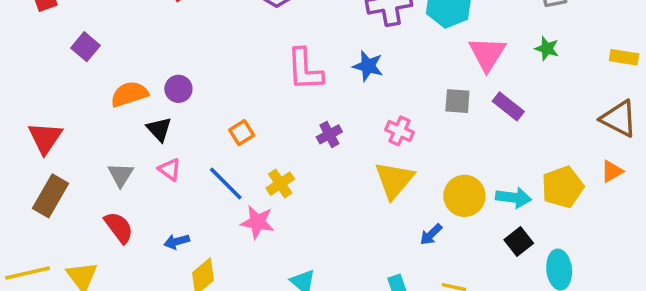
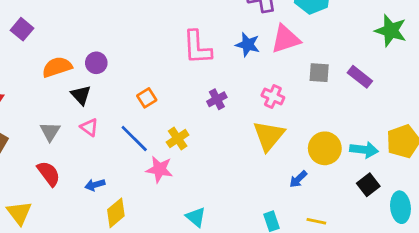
green star: (547, 48) -> (391, 31), size x1.6
pink triangle: (487, 54) -> (286, 39), moved, turned 40

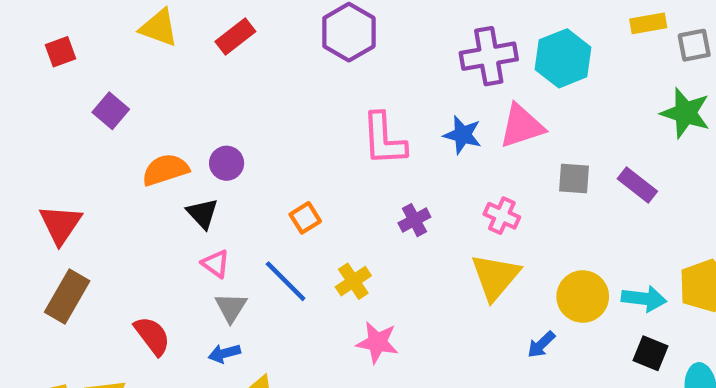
gray triangle: (50, 131) -> (231, 307), moved
pink star: (159, 169) -> (377, 342), moved
black square: (368, 185) -> (650, 353), turned -30

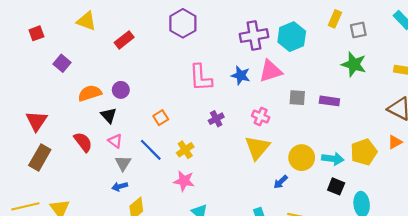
yellow rectangle: (648, 23) -> (335, 19), turned -56
red rectangle: (235, 36) -> (124, 40), moved
purple rectangle: (637, 185) -> (329, 101), turned -30
red semicircle: (152, 336) -> (83, 142), moved
pink star: (377, 342) -> (184, 181), moved

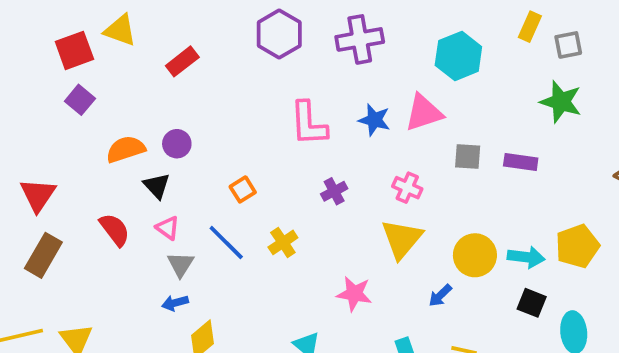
red square: (36, 33) -> (74, 50), moved, size x1.5
purple cross: (254, 36) -> (360, 39), moved
pink star: (184, 181) -> (354, 294), moved

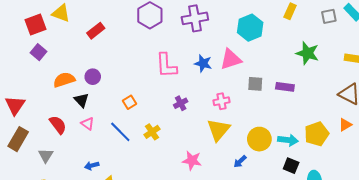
gray square: (568, 45) -> (329, 16), moved
pink cross: (407, 188) -> (222, 101), turned -35
gray triangle: (180, 264) -> (46, 155), moved

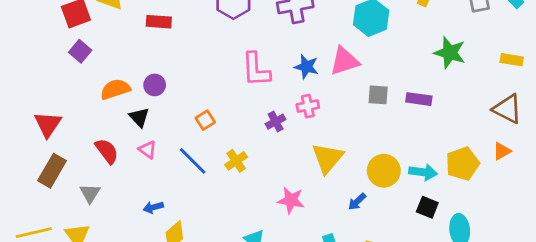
red rectangle: (96, 31) -> (159, 22), turned 42
pink cross: (222, 101) -> (308, 106), moved

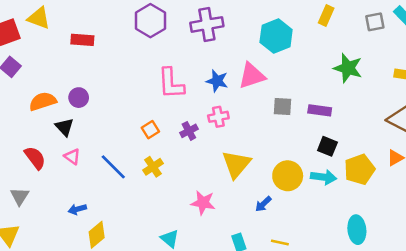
orange square: (205, 120) -> (150, 130), moved
black square: (427, 207) -> (327, 146), moved

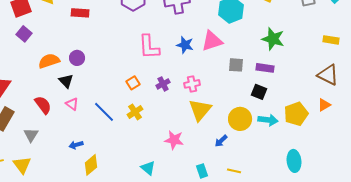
green star: (348, 68) -> (273, 39), moved
pink cross: (218, 117) -> (192, 84), moved
black square: (327, 146) -> (259, 92), moved

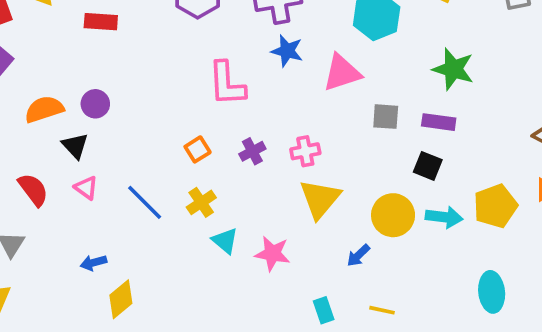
blue star: (185, 45) -> (287, 51), moved
cyan triangle: (148, 168) -> (225, 241), moved

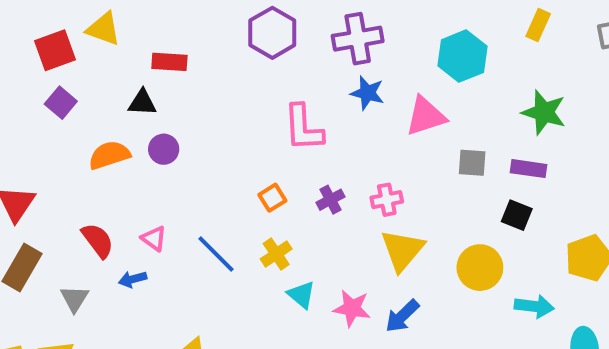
black triangle: (75, 146) -> (142, 103), moved, turned -44
cyan arrow: (444, 217) -> (534, 306), moved
blue arrow: (358, 255) -> (402, 316), moved, size x1.4
blue arrow: (93, 263) -> (133, 279), moved

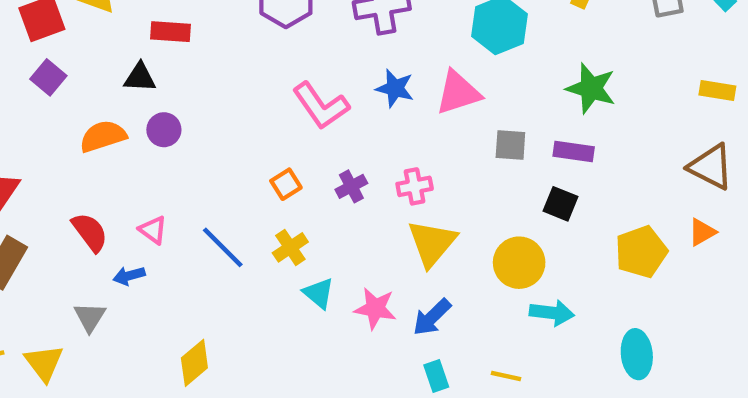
blue star: (367, 93) -> (395, 88), moved
pink L-shape: (303, 128) -> (321, 106), turned -32
gray triangle: (74, 299) -> (90, 317), moved
cyan arrow: (534, 306) -> (552, 313), moved

